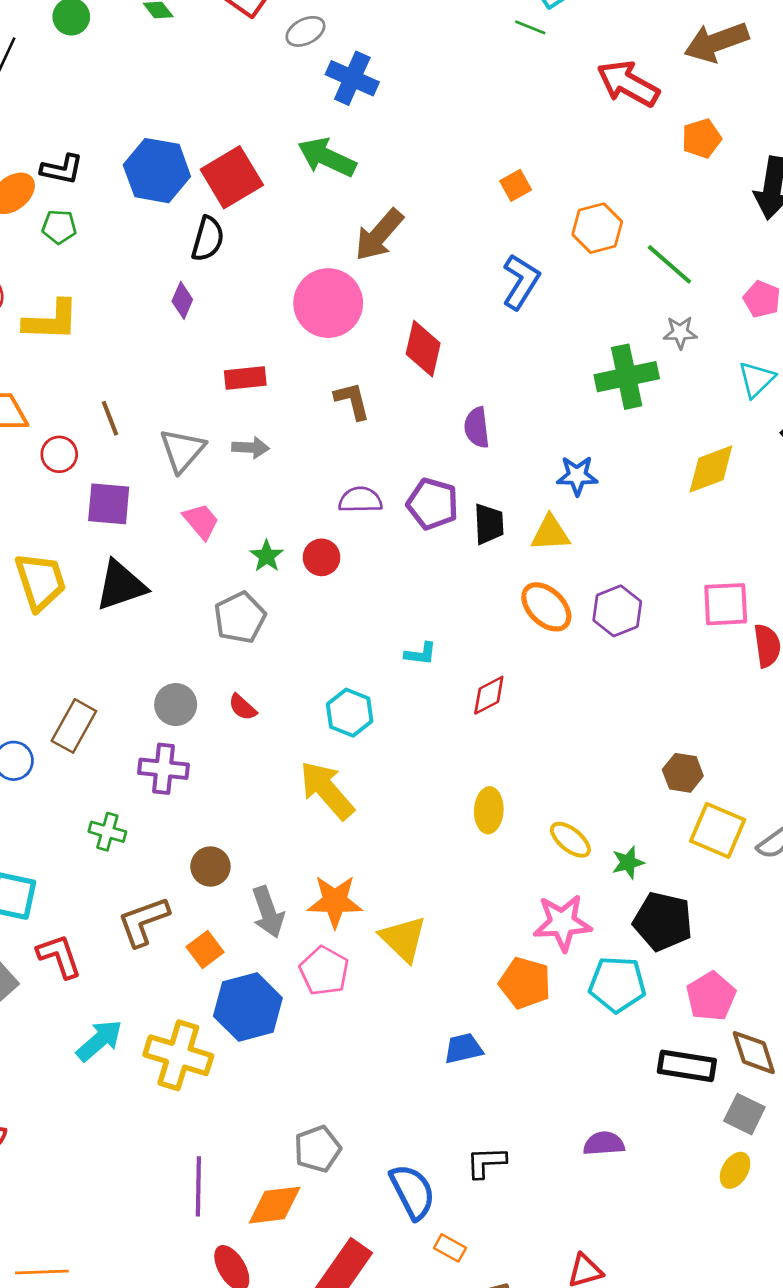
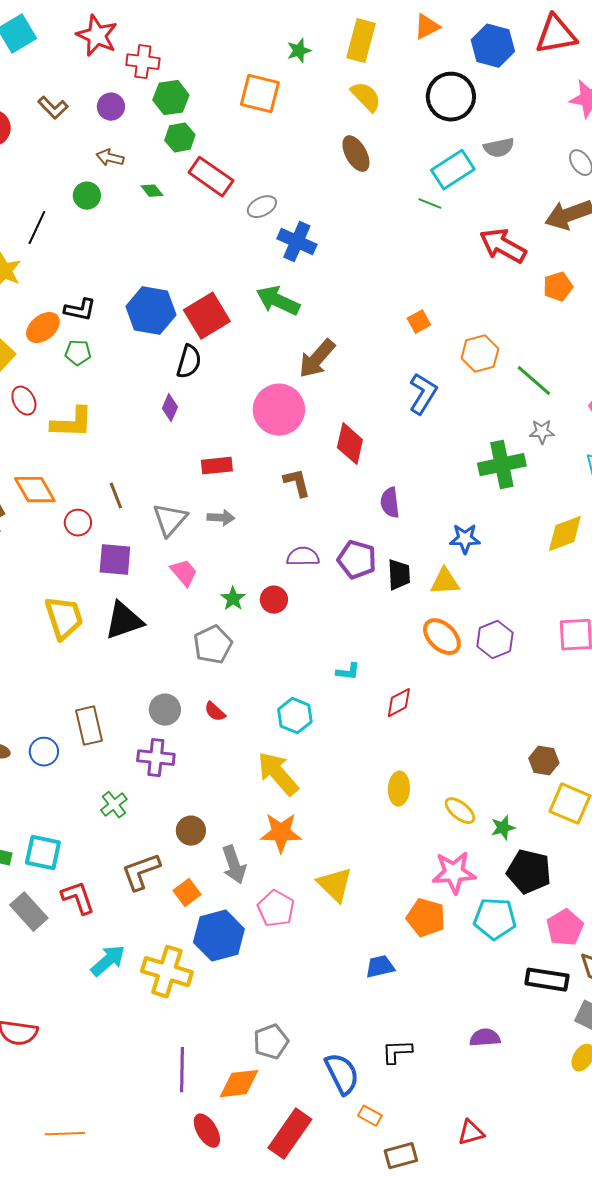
brown rectangle: (74, 726) -> (89, 726), turned -42
green cross: (107, 832) -> (114, 805), turned 36
orange star: (335, 901) -> (281, 833), moved

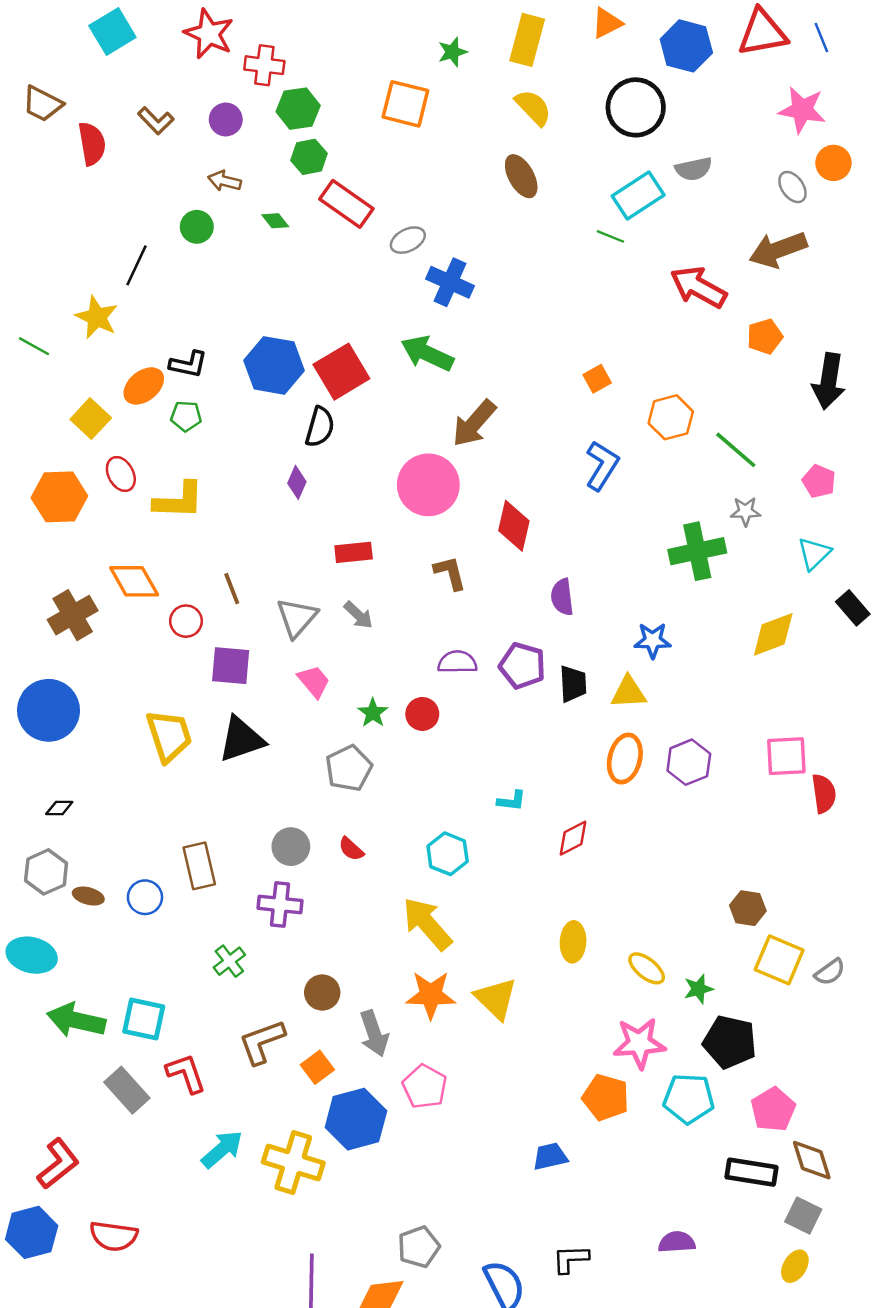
gray arrow: (221, 518) -> (358, 615), turned 40
orange ellipse: (442, 637) -> (625, 759), turned 60
yellow triangle: (335, 885) -> (496, 999), moved

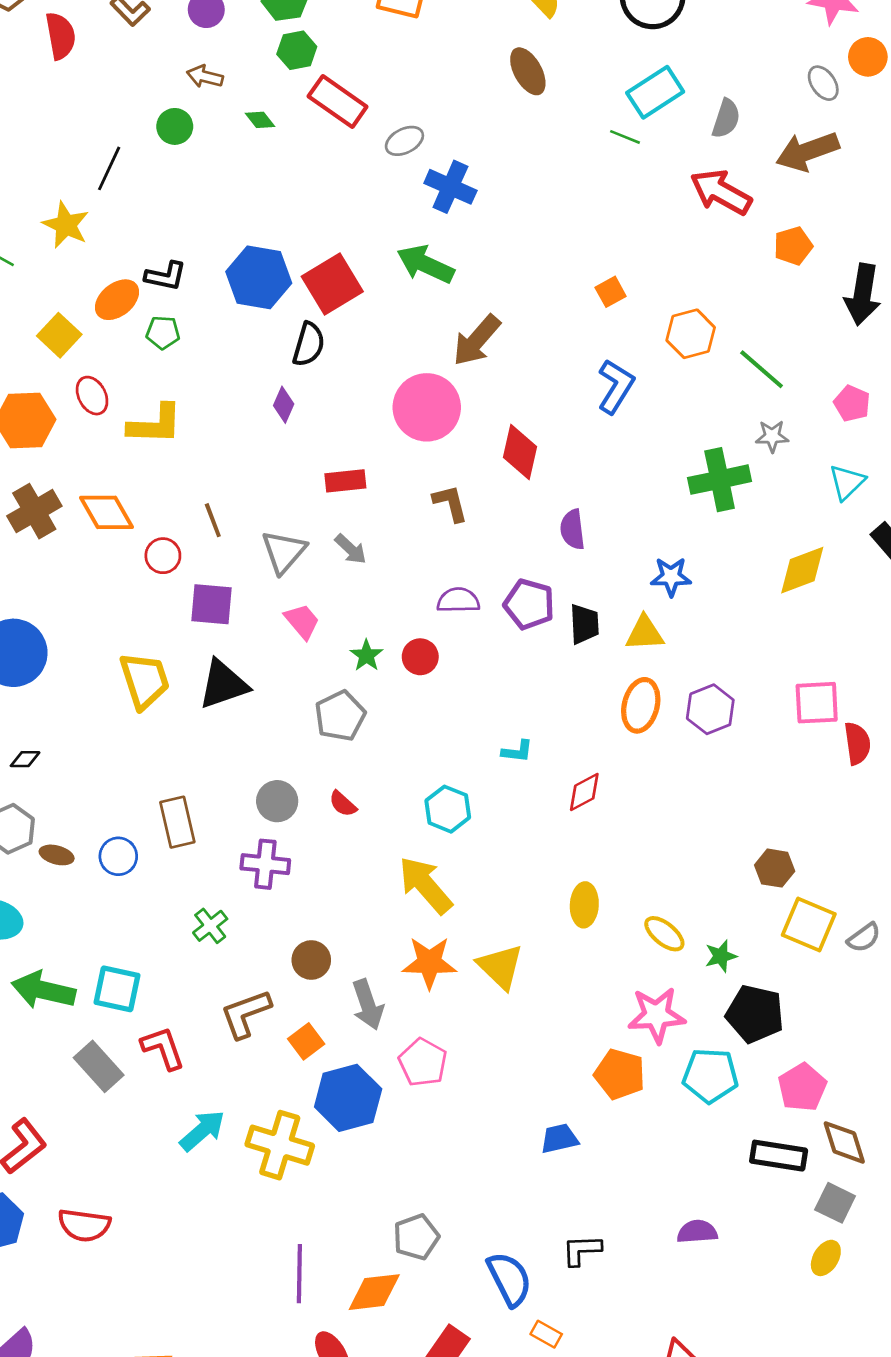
gray semicircle: (694, 169) -> (726, 119), moved, turned -60
brown cross: (73, 615) -> (34, 511), moved

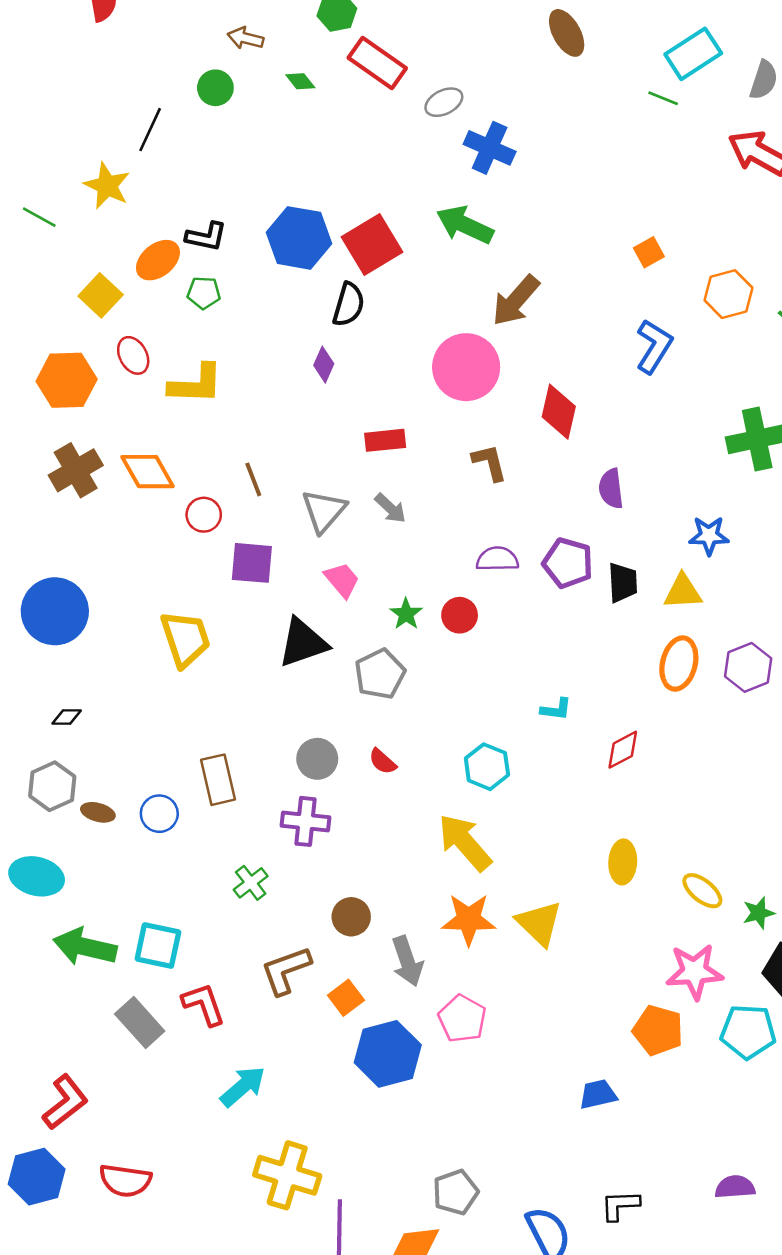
black triangle: (223, 684) -> (303, 643), moved
yellow cross: (280, 1145) -> (287, 1175), moved

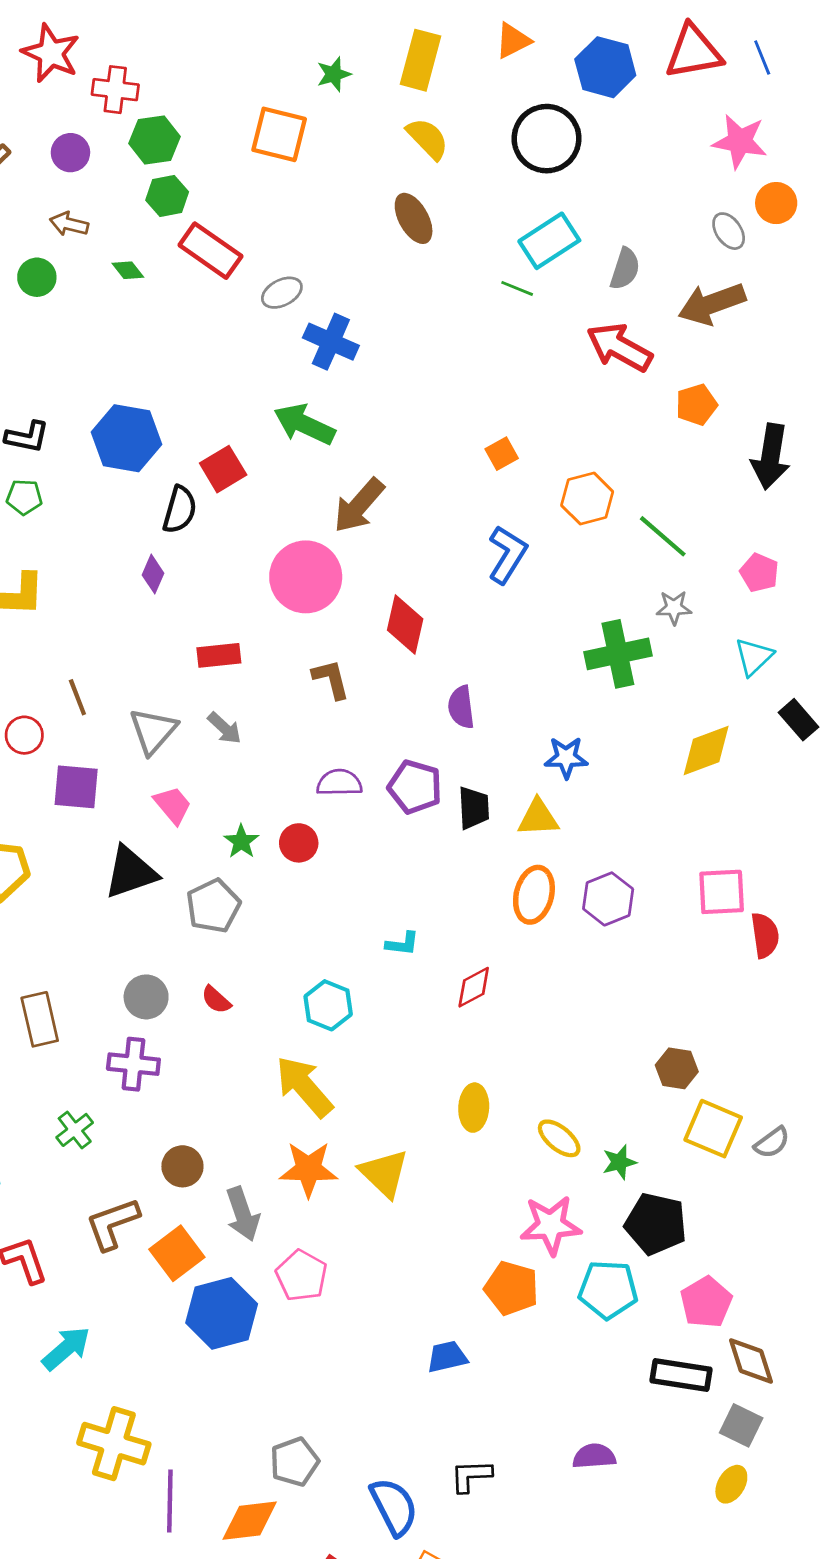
red square: (372, 244) -> (223, 469), moved, size x0.7
orange square: (346, 998) -> (177, 1253), size x1.4

